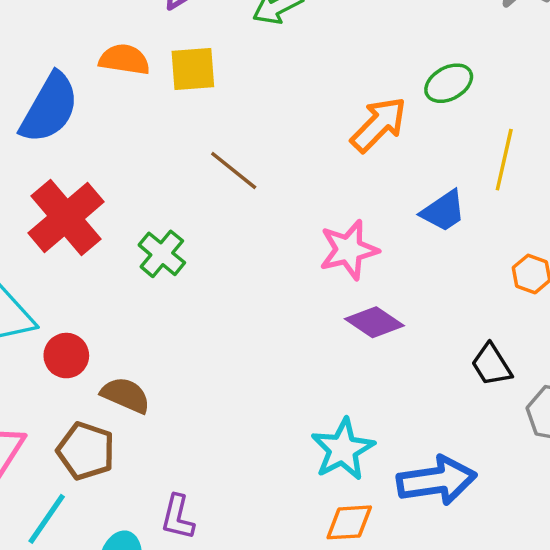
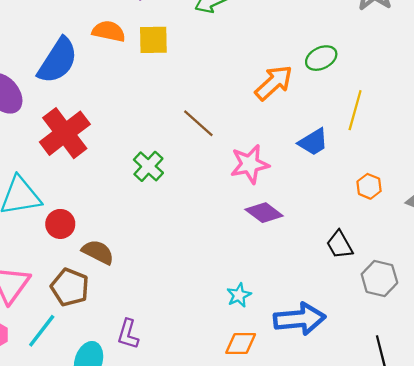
brown line: (234, 171) -> (198, 123), moved
green cross: (162, 254) -> (148, 166), moved
cyan star: (343, 449) -> (239, 295), size x0.6

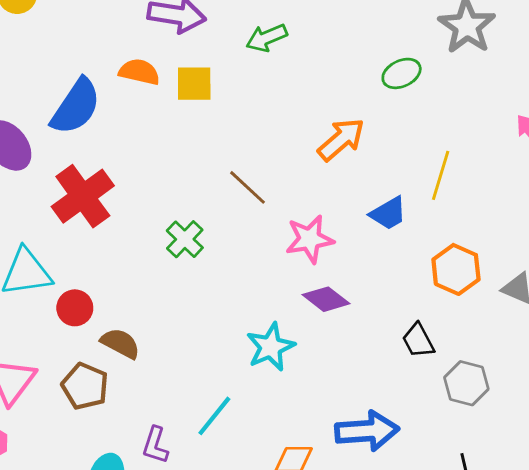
green ellipse: (321, 58) -> (402, 73), moved
orange hexagon: (369, 186) -> (456, 269), size x1.6
cyan star: (239, 295) -> (271, 347), moved, size x1.6
cyan line: (42, 331) -> (214, 416), moved

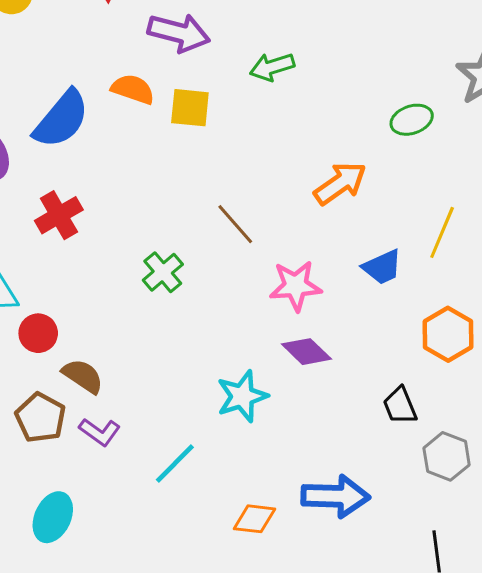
red cross: (83, 196) -> (59, 215), size x0.7
purple L-shape: (155, 445) -> (100, 432), moved, turned -78

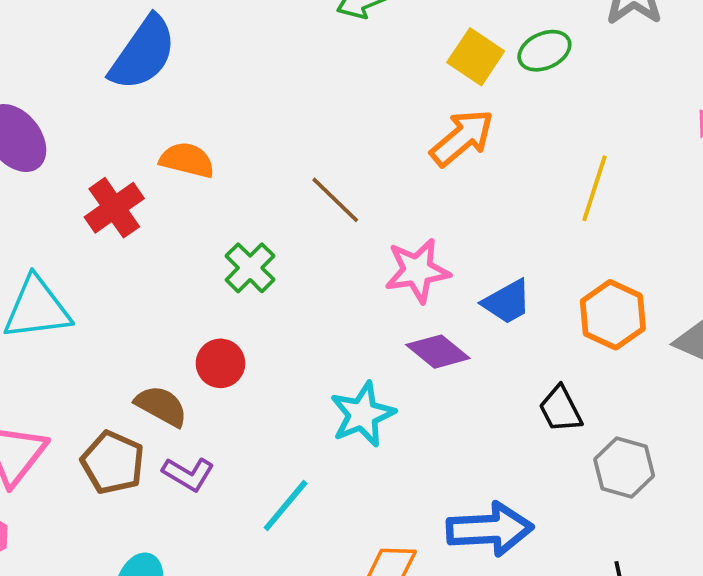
orange semicircle: (133, 89) -> (187, 160), moved
yellow square: (190, 108) -> (476, 57), moved, turned 33
blue semicircle: (61, 119) -> (143, 53), moved
blue trapezoid: (382, 267) -> (507, 302), moved
red circle: (38, 333) -> (220, 363), moved

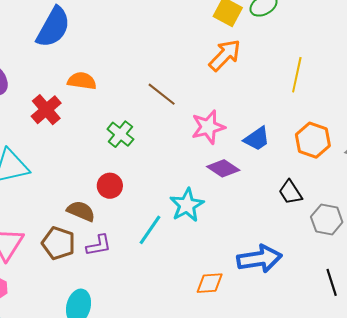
purple L-shape: (188, 474) -> (99, 245), turned -36
cyan line: (286, 506) -> (150, 230), moved

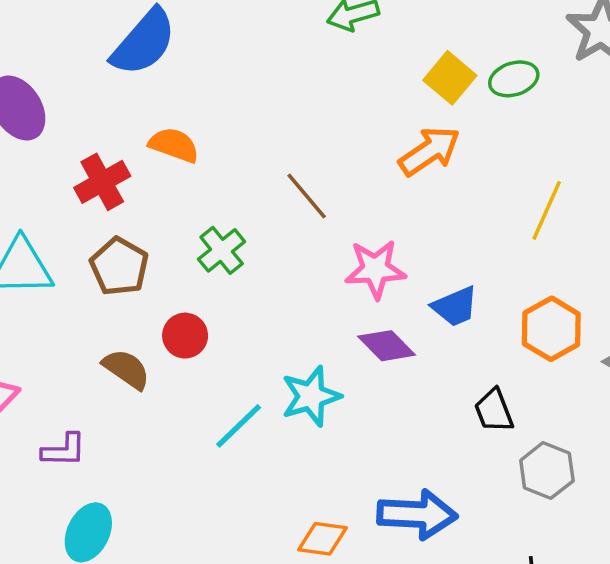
brown pentagon: (58, 243) -> (119, 266), moved
purple L-shape: (99, 245) -> (64, 450), moved

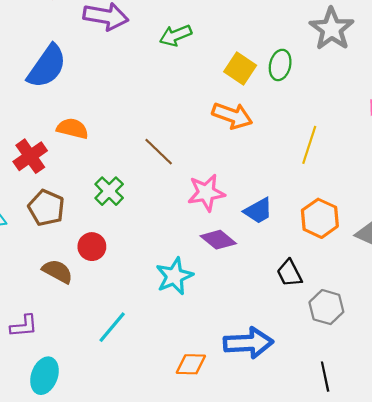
green ellipse: (514, 79) -> (280, 65), turned -52
orange arrow: (429, 151) -> (232, 116), turned 60
cyan line: (239, 426) -> (112, 327), moved

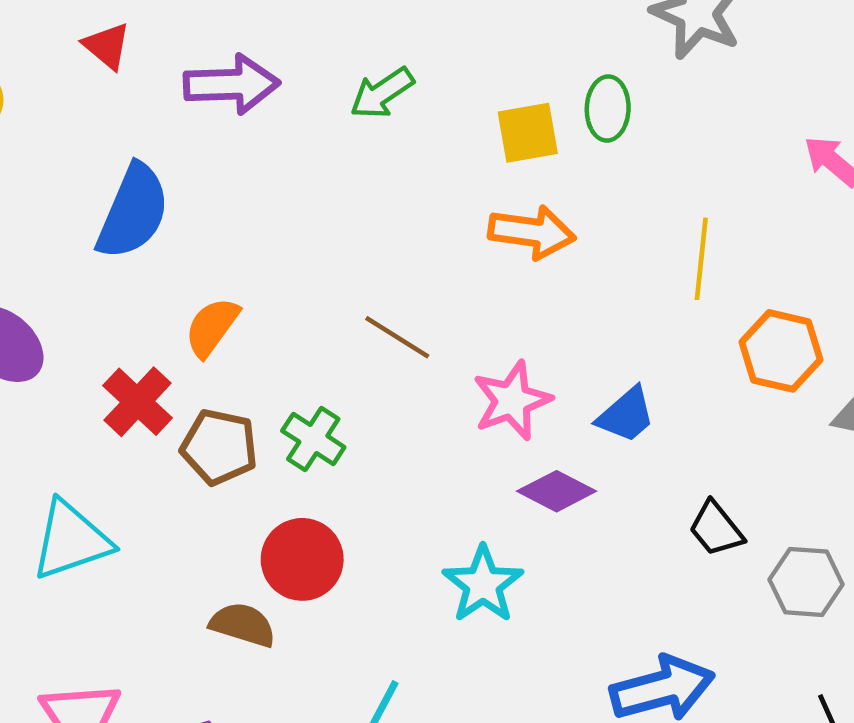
yellow square: (240, 68) -> (528, 133), turned -32
orange semicircle: (72, 128) -> (212, 327), turned -56
brown pentagon: (46, 208) -> (219, 447), moved
orange hexagon: (320, 218) -> (781, 351), moved
red circle: (92, 247) -> (302, 559), size x1.4

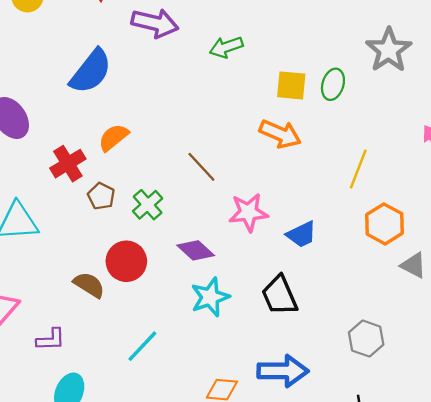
brown pentagon: (219, 447) -> (101, 196), size x0.7
purple diamond: (557, 491) -> (196, 250), moved
black trapezoid: (716, 529) -> (280, 296), moved, size x1.4

